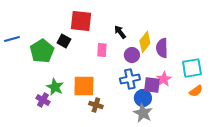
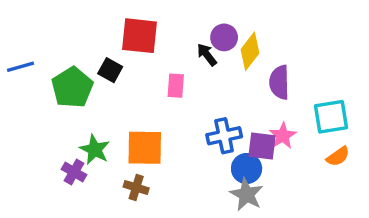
yellow diamond: (145, 42) -> (250, 51), moved
purple circle: (132, 55) -> (224, 37), moved
brown cross: (96, 105) -> (136, 188), moved

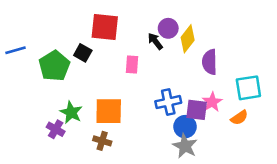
orange semicircle: (338, 156) -> (239, 118), moved

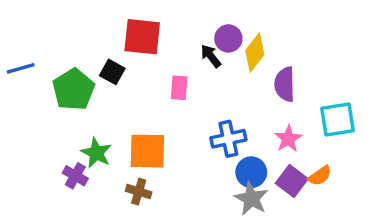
purple square: (197, 110) -> (292, 181), moved, turned 30
orange semicircle: (239, 118) -> (320, 176), moved

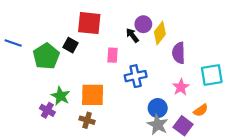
blue line: (21, 68) -> (13, 43), turned 35
blue cross: (228, 139) -> (136, 76), moved
purple square: (292, 181) -> (183, 126), moved

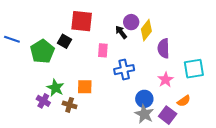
orange square: (93, 95) -> (85, 87), size x0.7
brown cross: (87, 120) -> (70, 105), moved

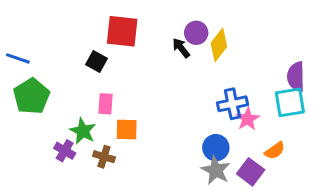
purple semicircle: (164, 48) -> (296, 77), moved
pink rectangle: (103, 50) -> (106, 104), moved
green pentagon: (42, 51) -> (31, 96), moved
blue cross: (124, 70) -> (232, 104), moved

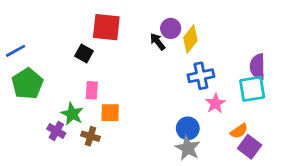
blue line: (18, 58) -> (16, 51), turned -48
blue cross: (232, 104) -> (201, 76), moved
purple square: (251, 172) -> (250, 147), moved

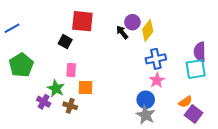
blue line: (16, 51) -> (12, 28), moved
pink star: (215, 103) -> (157, 80), moved

